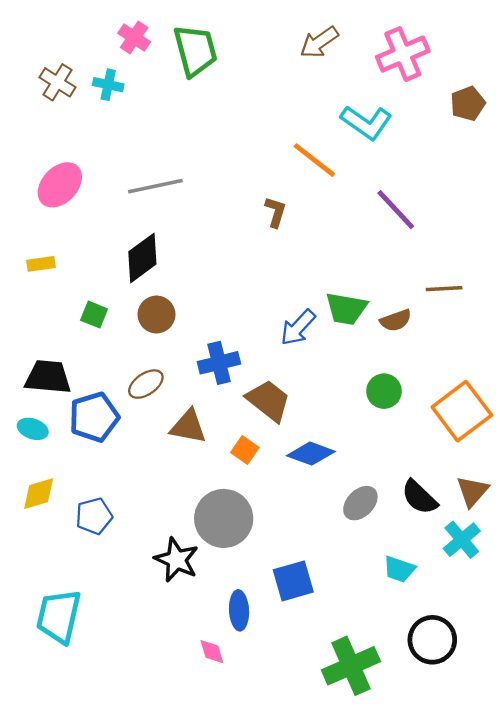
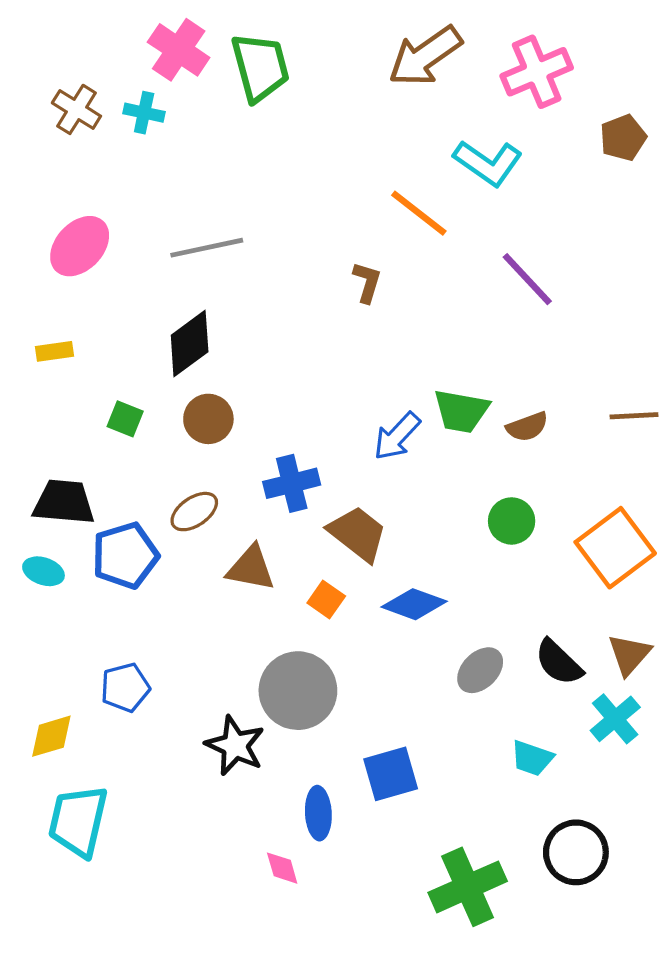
pink cross: (134, 38) -> (179, 50), size x1.4
brown arrow: (319, 42) -> (425, 56), size x1.4
brown line: (444, 289) -> (634, 416), moved
yellow diamond: (39, 494) -> (51, 736), moved

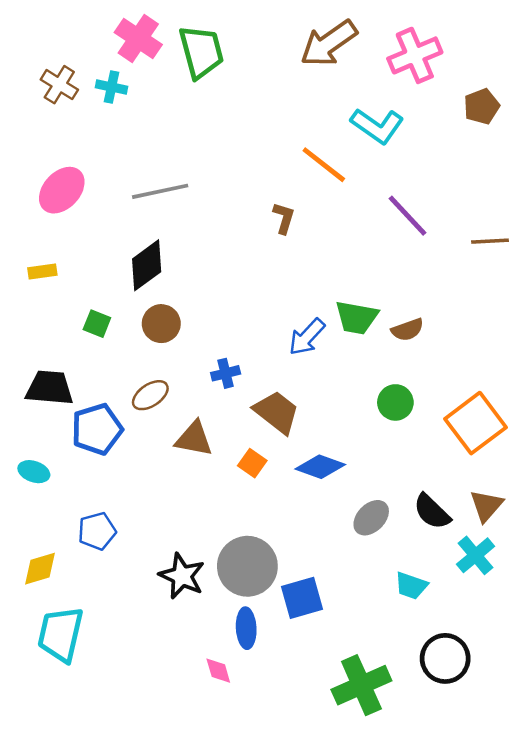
brown line: (634, 416) -> (490, 241), moved
blue cross: (292, 483) -> (226, 373), size x0.7
cyan ellipse: (43, 571) -> (34, 472), moved
gray circle: (298, 691) -> (247, 566), moved

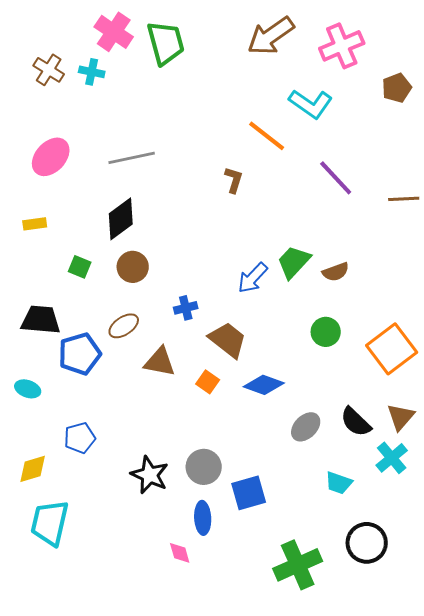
green trapezoid: (357, 318) -> (294, 262), turned 123
gray circle: (247, 566) -> (204, 467), size x0.7

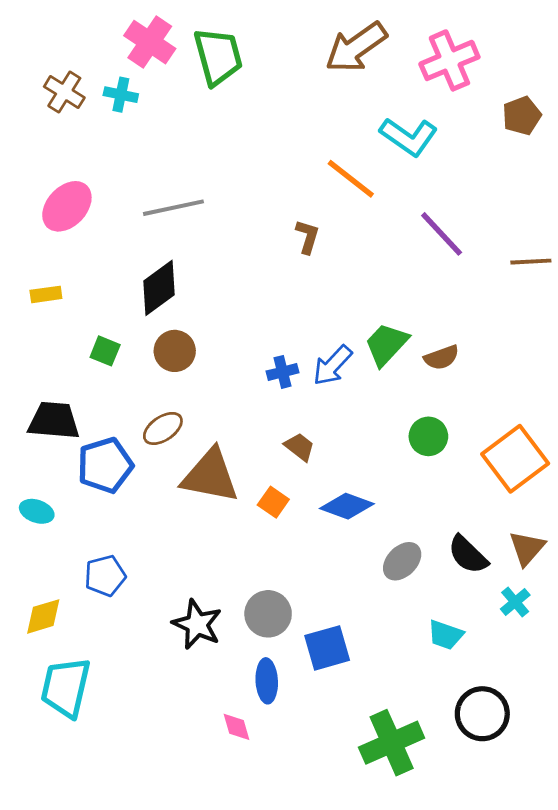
blue cross: (186, 308) -> (283, 372), moved
brown trapezoid: (228, 340) -> (300, 447), size x0.6
brown triangle: (160, 362) -> (210, 476), size x1.4
cyan cross: (392, 458) -> (515, 602), size x0.7

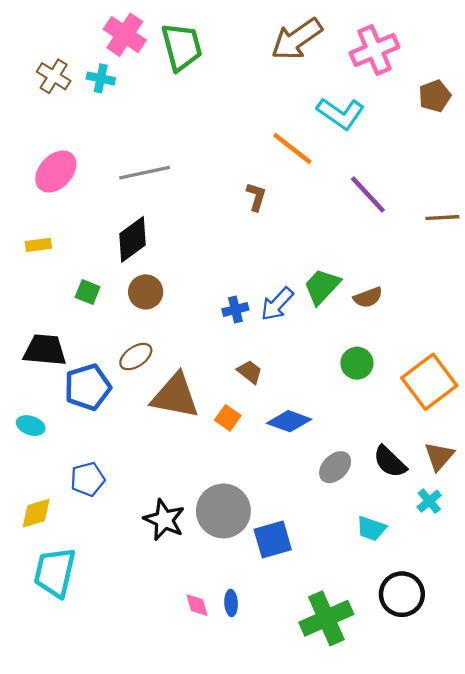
gray circle: (268, 614) -> (223, 511), size x1.4
blue ellipse: (267, 681) -> (231, 603), moved, size x0.7

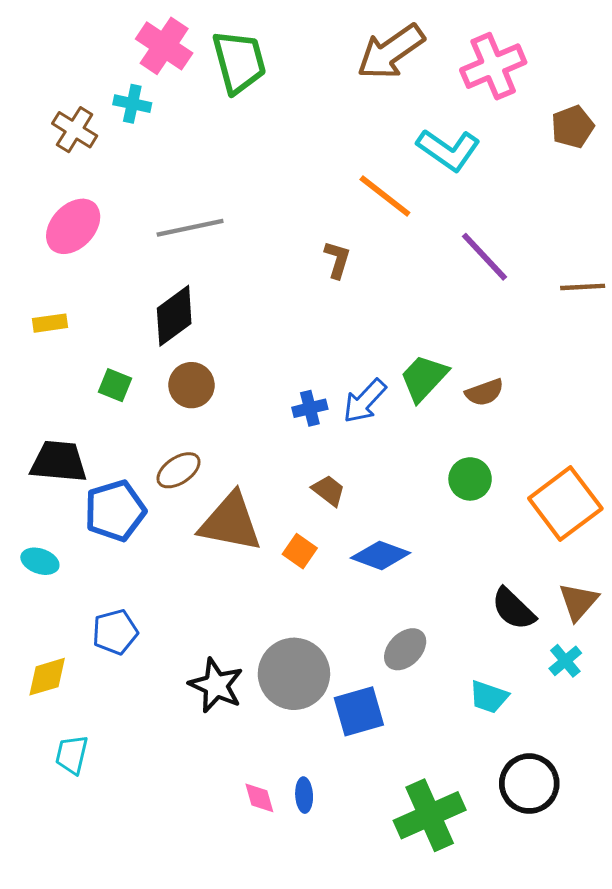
brown cross: (54, 76) -> (75, 130), moved
gray ellipse: (335, 467) -> (405, 649), moved
cyan trapezoid: (55, 572) -> (72, 755), size x0.6

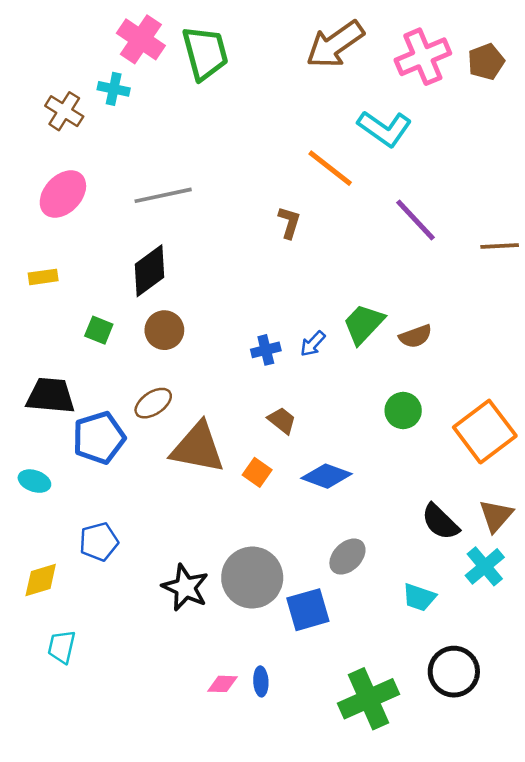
brown pentagon: (573, 127) -> (486, 62), moved
blue arrow: (365, 401) -> (313, 344), size x0.7
cyan cross: (565, 661) -> (485, 566), size x1.4
pink diamond: (259, 798) -> (223, 684), turned -72

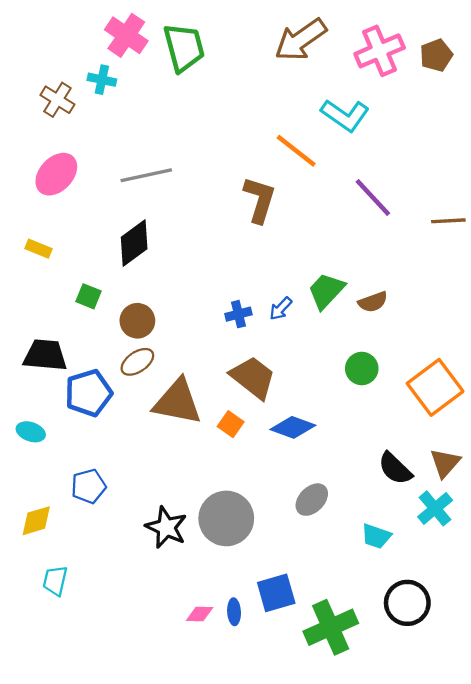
brown L-shape: (289, 222) -> (260, 200), size x1.6
yellow rectangle: (43, 277) -> (39, 249), turned 30
brown circle: (164, 330) -> (137, 321), moved
brown trapezoid: (282, 420) -> (253, 377), size x1.8
blue square: (308, 610) -> (276, 593), moved

